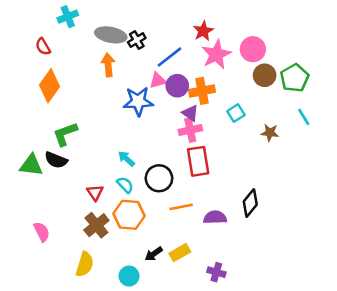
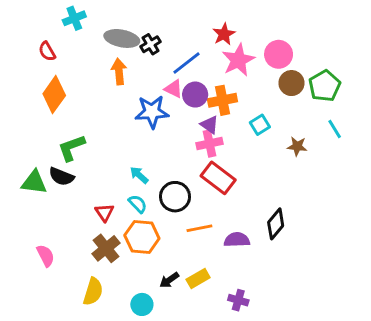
pink triangle: (158, 80) -> (174, 89), turned 42
red rectangle: (198, 161) -> (218, 178), turned -44

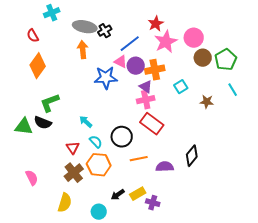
cyan arrow: (139, 175) -> (86, 122), moved
purple cross: (238, 300) -> (153, 203), moved

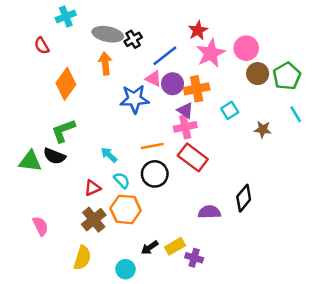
orange diamond: (38, 66) -> (66, 84), moved
red triangle: (73, 148) -> (92, 188), turned 40
orange line: (139, 159) -> (152, 146), moved

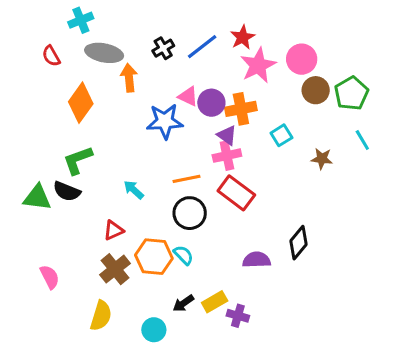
gray ellipse: (108, 34) -> (104, 53), moved
blue line: (165, 56) -> (202, 47), moved
cyan semicircle: (122, 180) -> (183, 255), moved

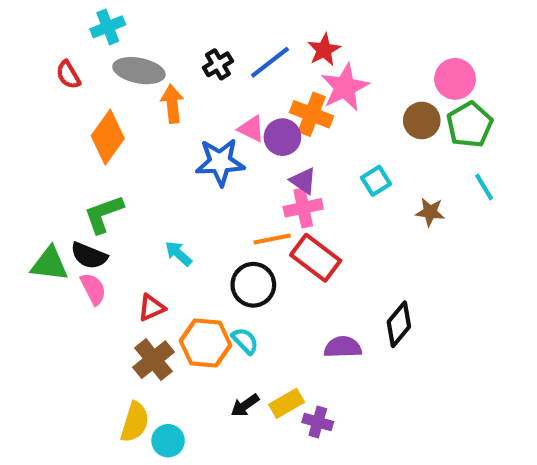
pink circle: (302, 59) -> (455, 79), moved
orange cross: (241, 109) -> (312, 114), moved, turned 32
orange line: (187, 179) -> (272, 239), moved
pink semicircle: (50, 277) -> (93, 289), moved
cyan circle: (154, 330) -> (168, 441), moved

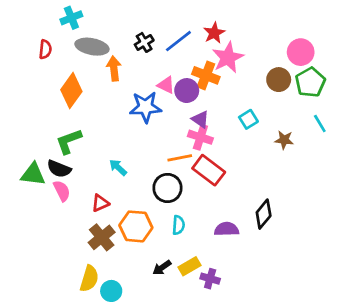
red semicircle: (68, 75) -> (45, 49), turned -144
pink cross: (303, 208) -> (200, 137), turned 30
cyan semicircle: (245, 341) -> (178, 225), moved, turned 48

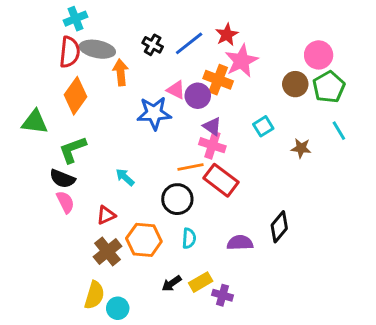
black cross: (144, 42) -> (153, 45), turned -30
red semicircle: (45, 49) -> (70, 52), moved, size x1.5
green triangle: (33, 174) -> (35, 122), moved

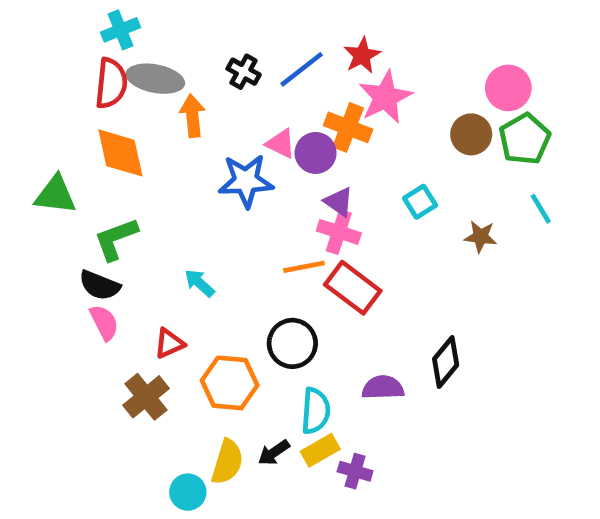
orange diamond: (75, 96) -> (120, 153), turned -48
black circle: (177, 199) -> (292, 343), moved
cyan semicircle: (189, 238) -> (316, 411), moved, size x1.4
brown cross: (108, 251) -> (146, 397), moved
yellow semicircle: (94, 295) -> (227, 462), moved

